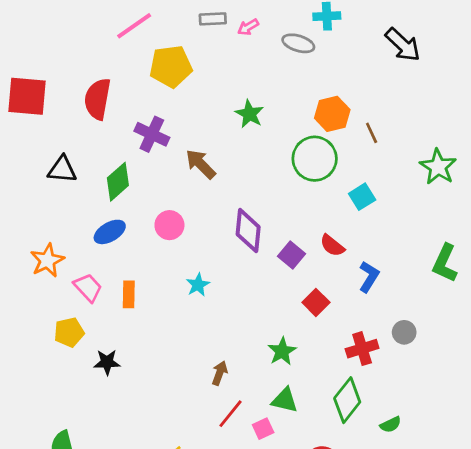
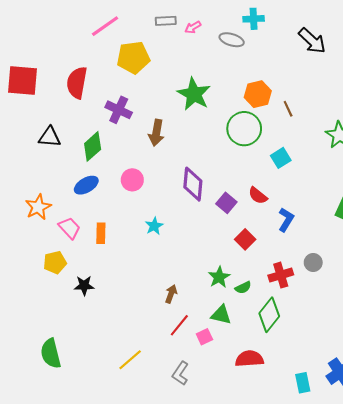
green star: (249, 114) -> (194, 94), size x1.5
brown arrow: (201, 164) -> (156, 133), turned -125
green semicircle: (391, 425) -> (243, 288), moved

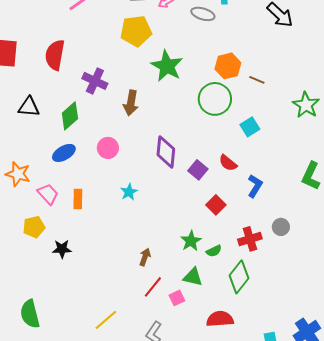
yellow pentagon: (133, 58) -> (136, 31), moved
brown line: (288, 109) -> (257, 80), turned -42
orange star: (38, 207) -> (18, 174), turned -30

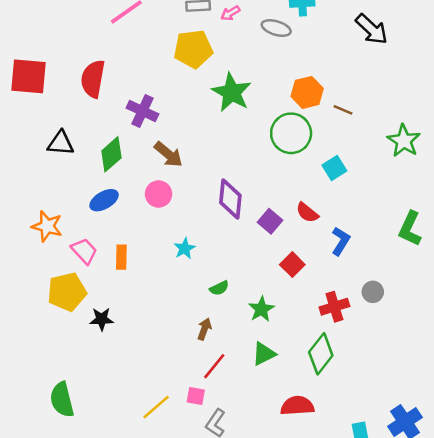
brown arrow: (131, 103) -> (168, 154), moved, turned -60
yellow pentagon: (34, 227) -> (67, 292), size x1.4
green semicircle: (214, 251) -> (219, 288), moved
green triangle: (193, 277) -> (264, 354), turned -40
pink square: (177, 298) -> (196, 396), moved, turned 35

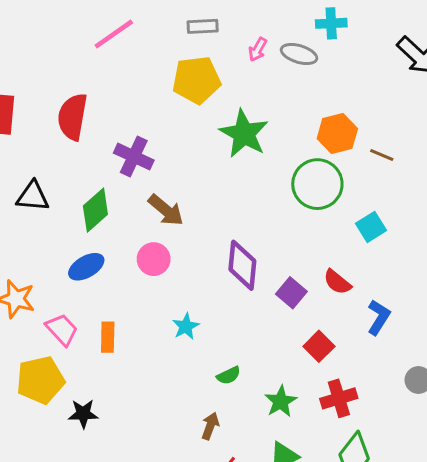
pink arrow: (230, 13) -> (258, 49), moved, turned -30
red cross: (334, 307) -> (339, 398), moved

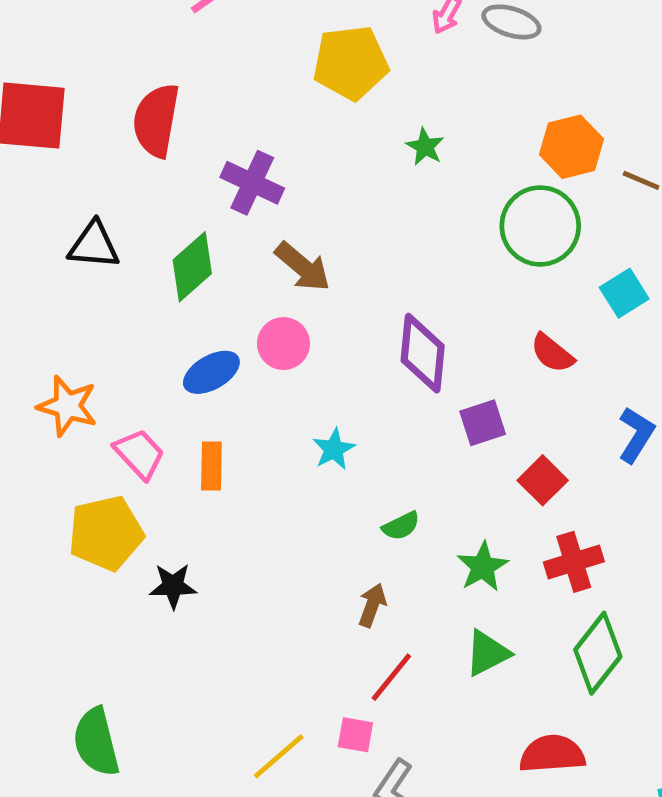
green star: (244, 134) -> (425, 147), size x0.5
blue ellipse: (86, 267) -> (211, 372), moved
red semicircle: (337, 282) -> (552, 353), moved
purple square: (291, 293) -> (483, 423), moved, turned 32

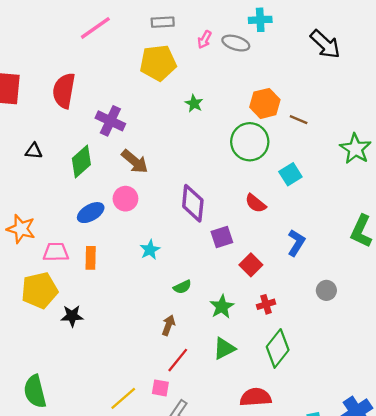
black triangle: (94, 245) -> (34, 151), size x0.7
pink trapezoid: (139, 454) -> (56, 252), turned -48
red cross: (574, 562) -> (266, 304), size x0.7

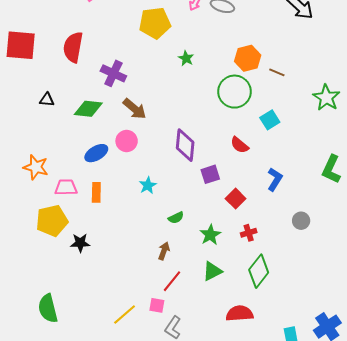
green diamond: (81, 161) -> (88, 109), turned 48

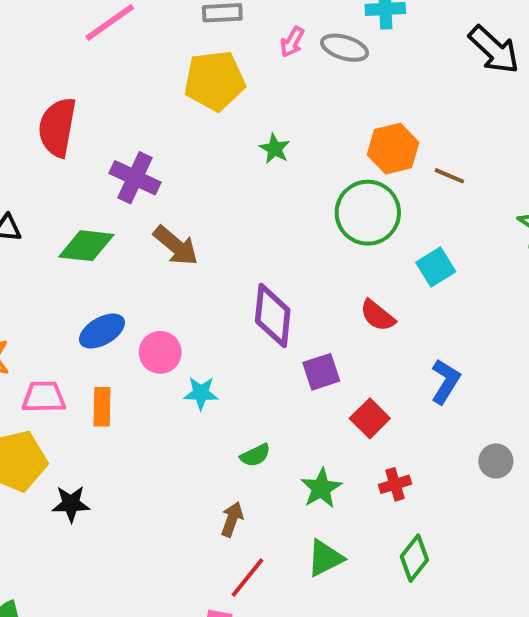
pink circle: (127, 141) -> (160, 352), moved
cyan star: (148, 185) -> (201, 393), turned 30
green diamond: (259, 271) -> (414, 558), size x0.7

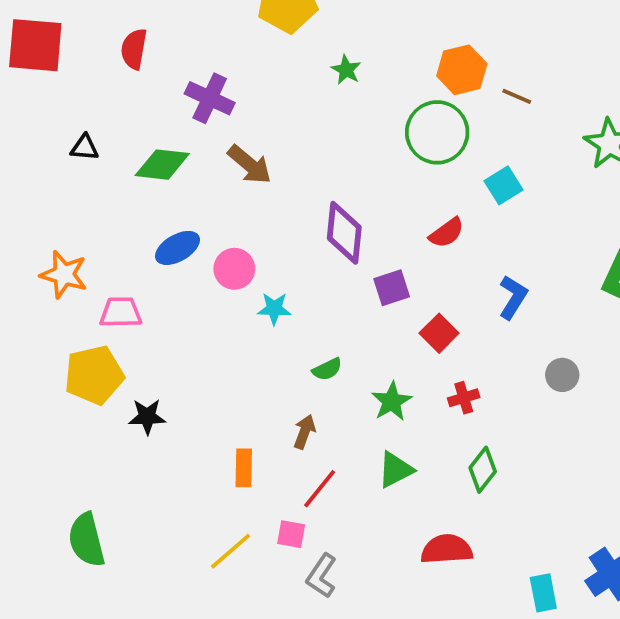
red semicircle: (57, 127) -> (134, 49), size x0.7
red semicircle: (378, 316) -> (447, 233), turned -75
orange rectangle: (102, 407) -> (244, 468), moved

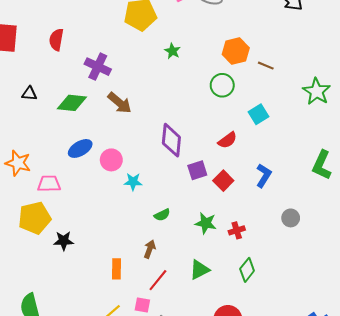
green circle: (437, 132) -> (222, 85), size x0.7
red square: (439, 333) -> (223, 181), moved
green star: (392, 401) -> (206, 223), moved, turned -30

